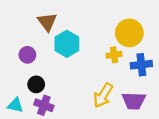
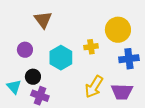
cyan hexagon: (67, 44) -> (61, 58), moved
yellow cross: (114, 55) -> (91, 47), moved
cyan triangle: (15, 105) -> (14, 87), moved, turned 35

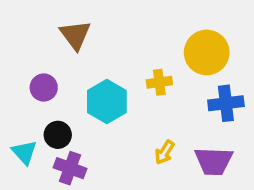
yellow arrow: (94, 87) -> (165, 152), size x0.6

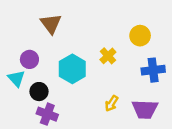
yellow circle: (207, 52) -> (140, 36), size x0.7
yellow cross: (159, 82) -> (108, 56), turned -35
cyan triangle: (24, 152) -> (16, 78), moved

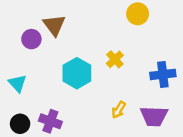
yellow circle: (140, 36) -> (138, 14), moved
purple circle: (29, 59) -> (31, 39), moved
black circle: (39, 92) -> (20, 124), moved

